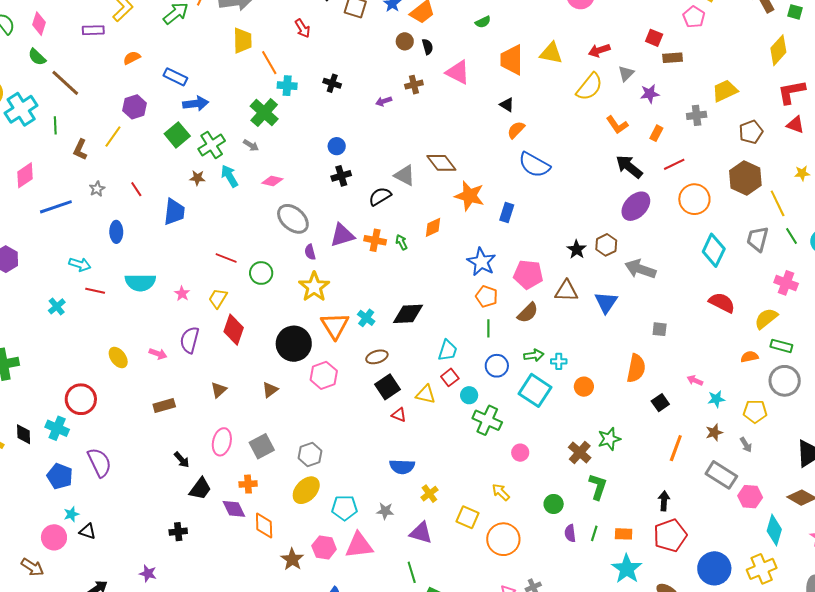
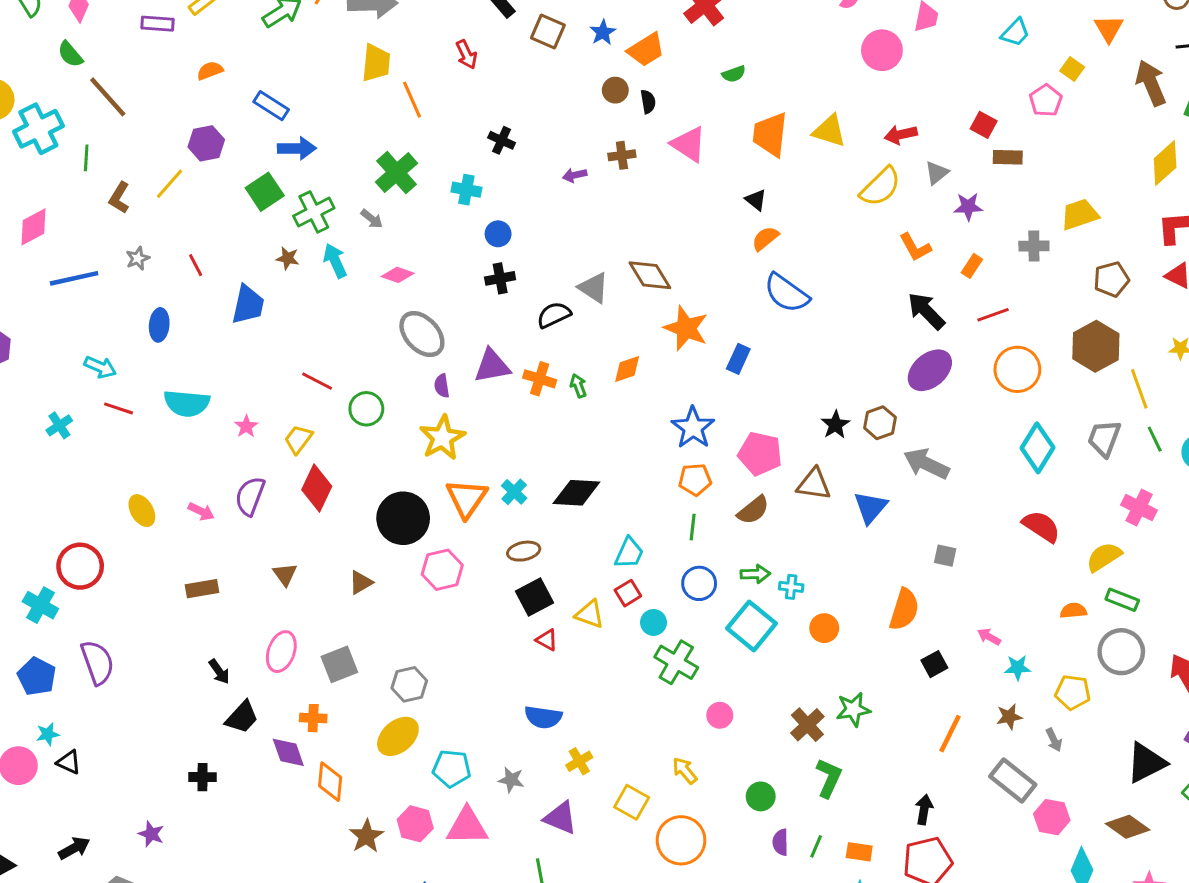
cyan cross: (287, 86) -> (466, 190), moved
orange pentagon: (487, 296) -> (695, 480), turned -30
brown triangle: (219, 390) -> (285, 574), turned -30

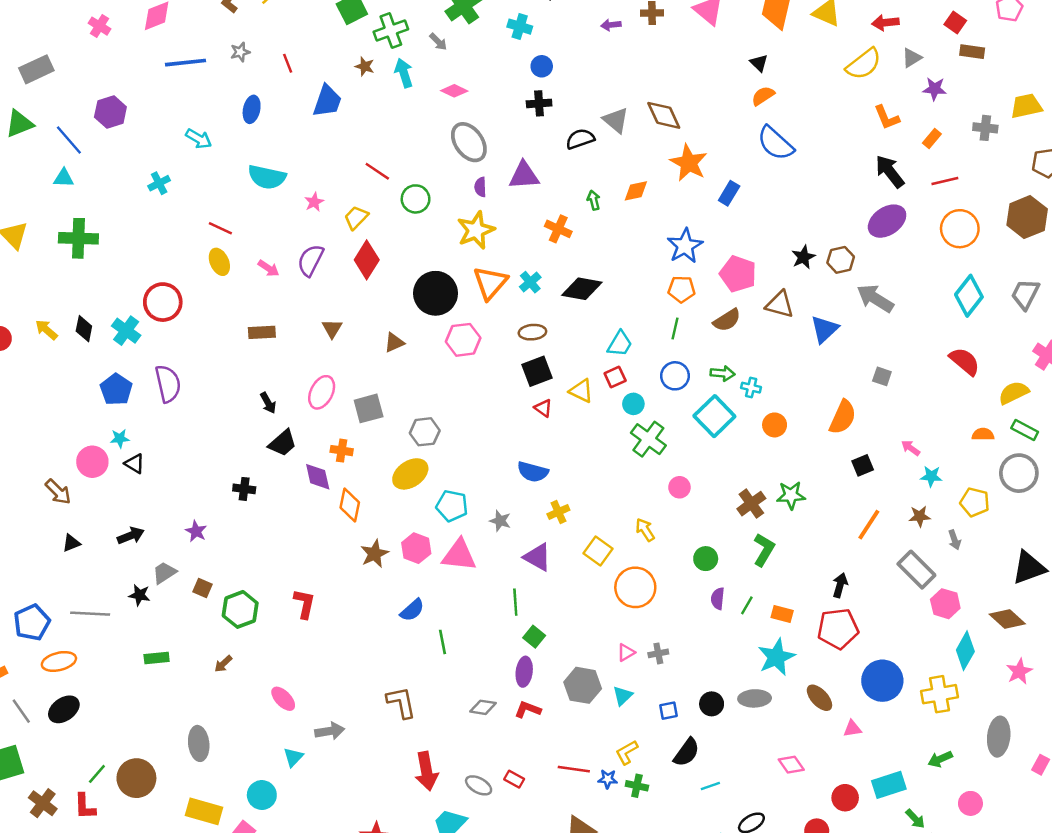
orange cross: (540, 379) -> (558, 229), moved
red line: (119, 408) -> (220, 228), moved

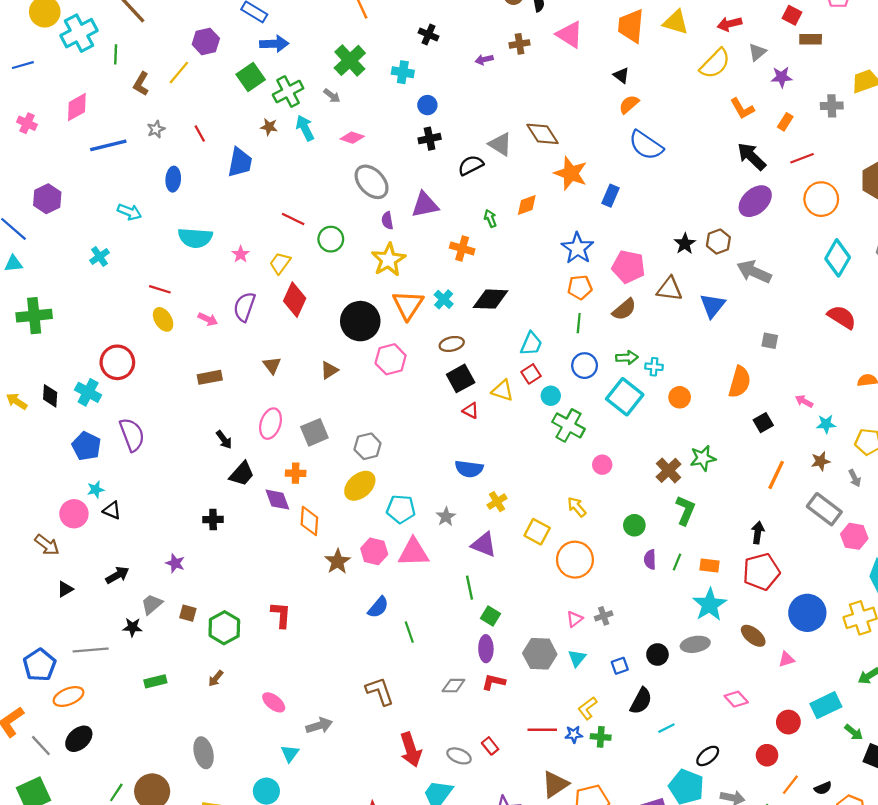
gray star: (500, 521) -> (446, 517), turned 30
red rectangle: (514, 779) -> (490, 746), turned 30

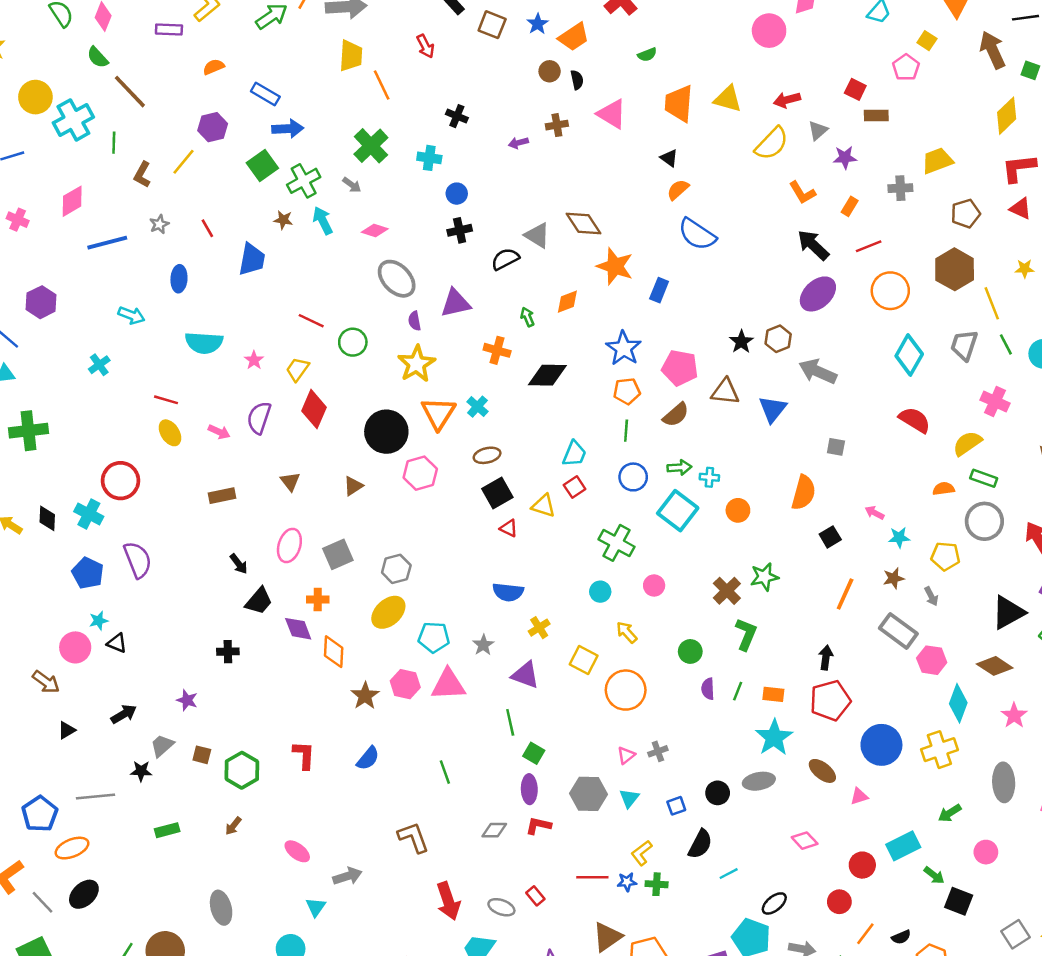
black diamond: (491, 299) -> (547, 375), moved
cyan circle: (551, 396) -> (600, 592), moved
blue semicircle: (378, 607) -> (368, 758), moved

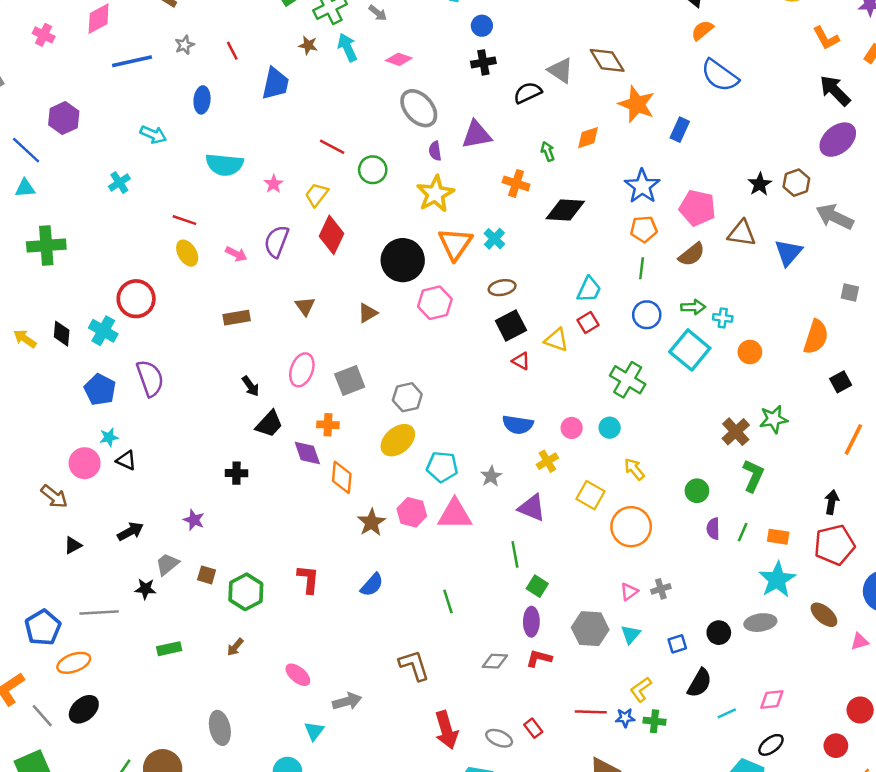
pink circle: (654, 585) -> (572, 428), moved
pink diamond: (805, 841) -> (772, 700), moved, turned -55

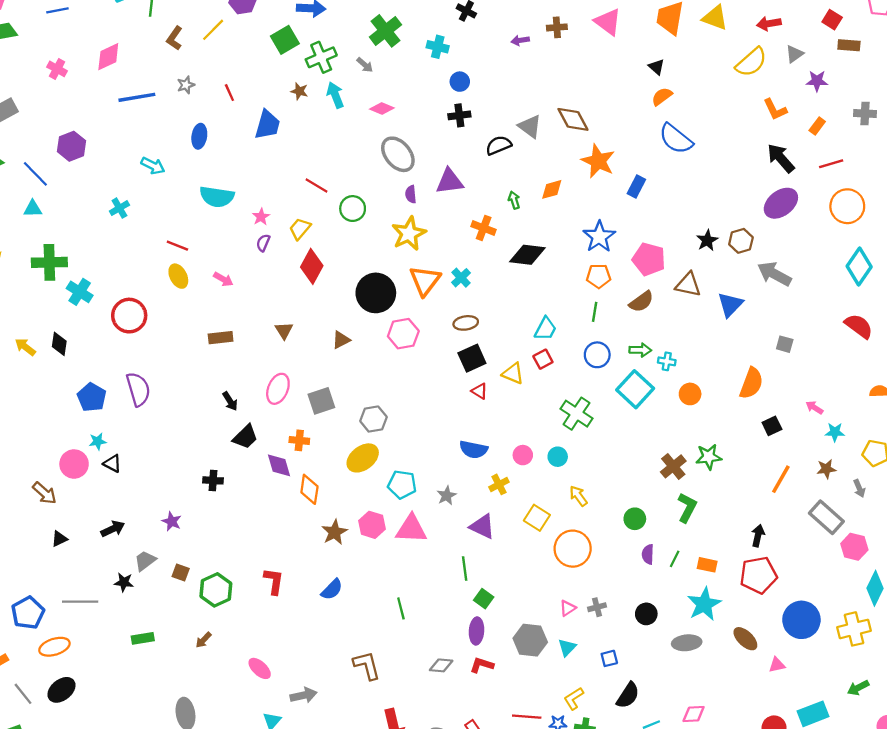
purple semicircle: (276, 241) -> (263, 243), moved, size x0.6
cyan cross: (103, 331) -> (80, 292), moved
black circle: (719, 633) -> (646, 614), moved

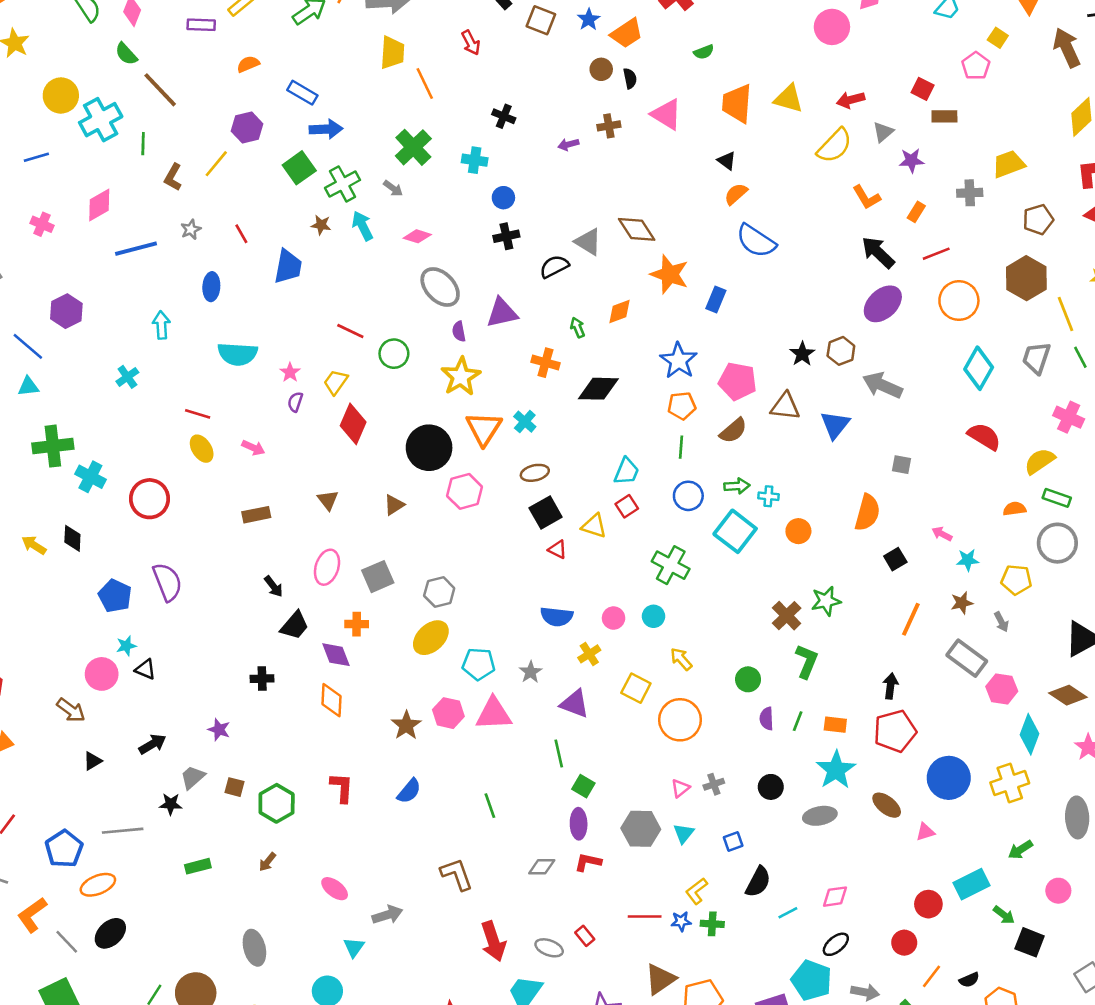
cyan arrow: (153, 166) -> (161, 325), turned -115
orange diamond: (309, 489) -> (331, 700), moved

